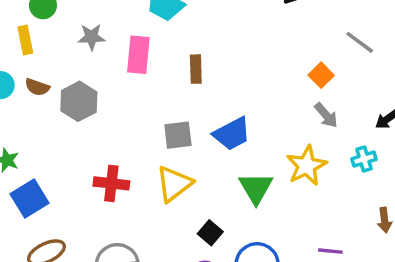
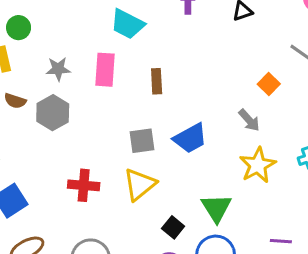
gray star: (92, 37) -> (58, 69), moved
gray arrow: (326, 115) -> (249, 120), moved
green triangle: (256, 188) -> (216, 208), moved

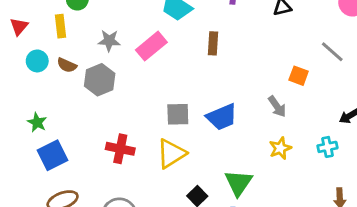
pink rectangle: (105, 70) -> (151, 46), turned 40
brown rectangle: (157, 81) -> (213, 43), moved
orange square: (269, 84) -> (299, 76), turned -30
yellow star: (258, 165) -> (280, 148), size x0.7

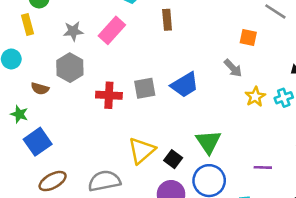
brown semicircle: (67, 65) -> (40, 89), moved
yellow star: (280, 148) -> (255, 97), moved
red cross: (120, 149) -> (109, 95), moved
yellow triangle: (171, 154) -> (142, 150), moved

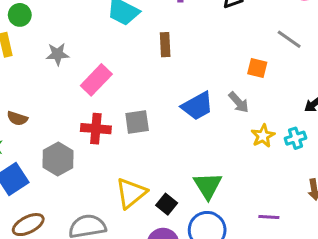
pink rectangle: (112, 30) -> (96, 80), moved
gray hexagon: (70, 68) -> (58, 159), moved
blue trapezoid: (185, 85) -> (197, 106), moved

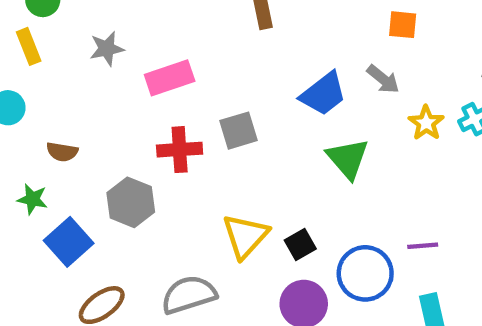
pink rectangle: (96, 80) -> (170, 78), turned 36
green triangle: (208, 186) -> (348, 159), moved
black square: (167, 204) -> (300, 244), turned 30
purple line: (269, 217) -> (423, 246), moved

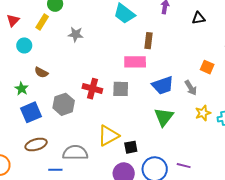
yellow rectangle: (29, 46) -> (42, 22), turned 35
pink rectangle: (170, 78) -> (135, 62), moved

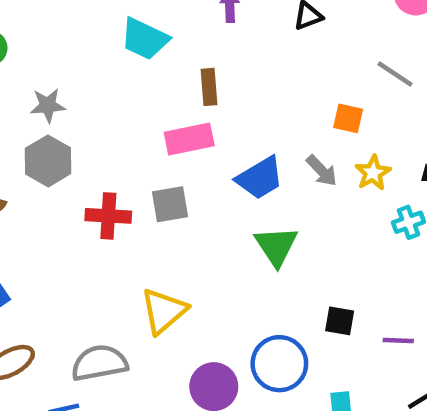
gray hexagon: (64, 104) -> (48, 161), moved
yellow star: (203, 113) -> (373, 173), moved
black square: (131, 147) -> (340, 321), moved, turned 32
purple line: (184, 166) -> (398, 340), moved

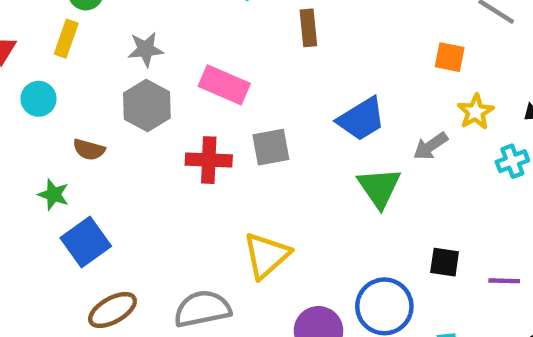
pink rectangle: (189, 139) -> (224, 85), moved, turned 36
gray arrow: (322, 171) -> (430, 146), moved, turned 100

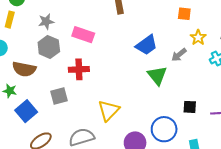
gray square: (271, 147) -> (59, 96), moved
brown semicircle: (89, 150) -> (24, 69), size x1.6

